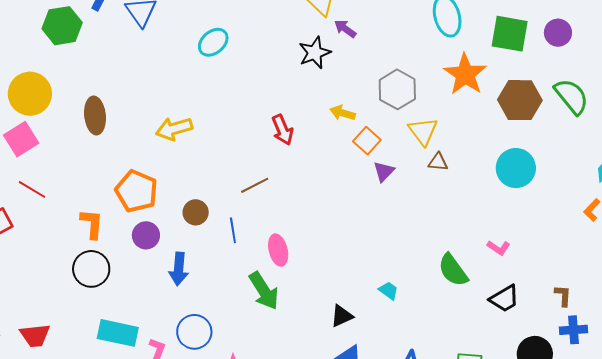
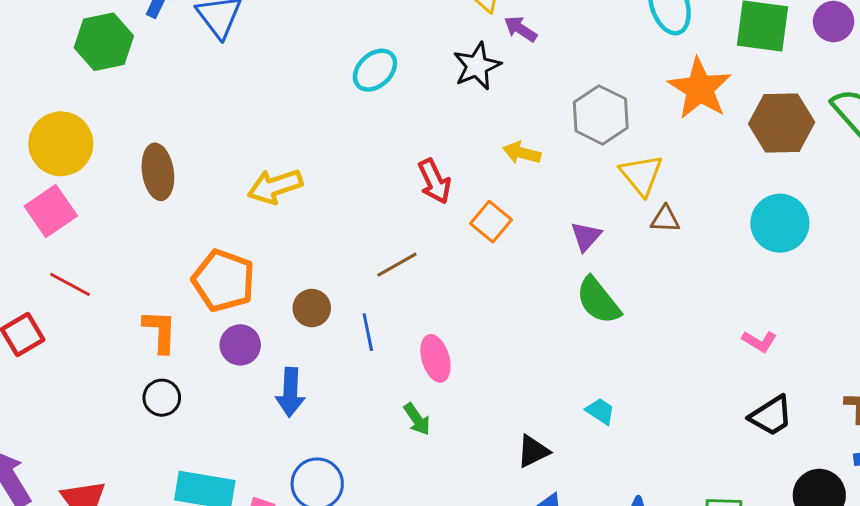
cyan ellipse: (213, 42) -> (375, 70), moved
orange square: (367, 141) -> (491, 222), moved
black circle: (91, 269) -> (162, 398), size x0.7
green semicircle: (453, 270) -> (598, 301), moved
green arrow: (264, 291) -> (417, 419), size x0.6

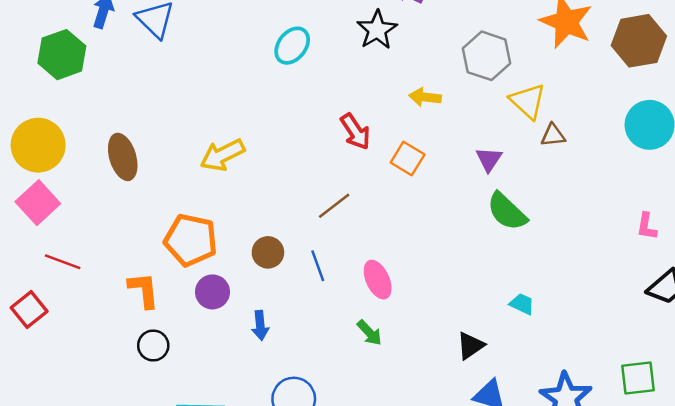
pink L-shape: (759, 341) -> (647, 226), turned 76
blue arrow: (290, 392) -> (260, 325), size x0.7

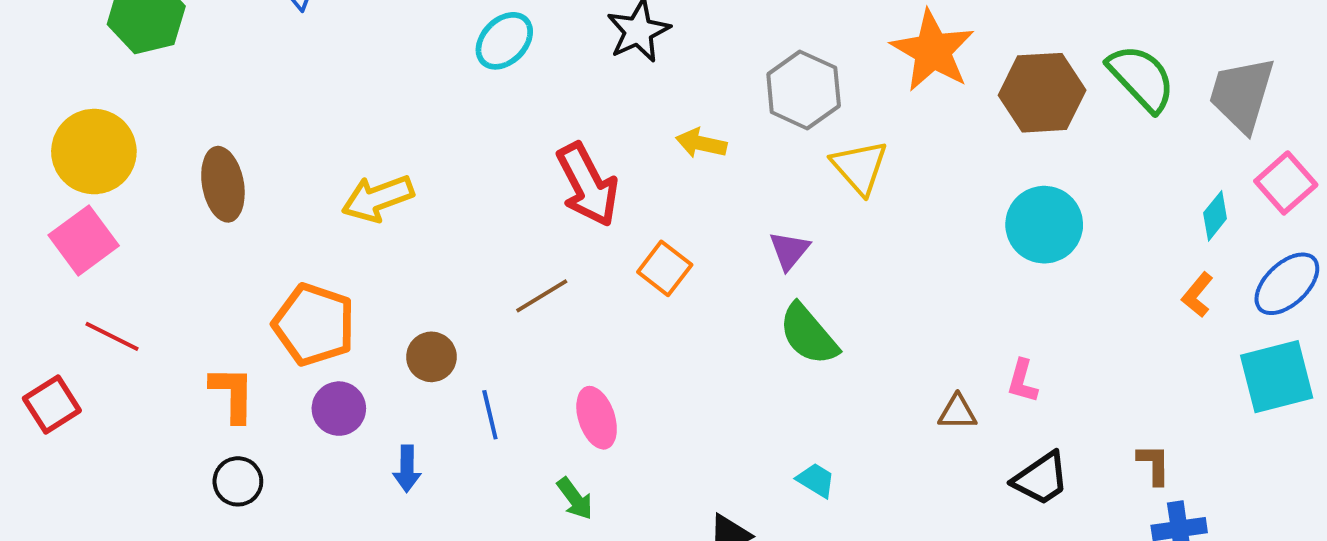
red arrow: (355, 132) -> (588, 185), size x1.4
brown triangle: (553, 135) -> (957, 412), moved
orange square: (408, 158) -> (665, 268), moved
blue line: (318, 266) -> (490, 415), moved

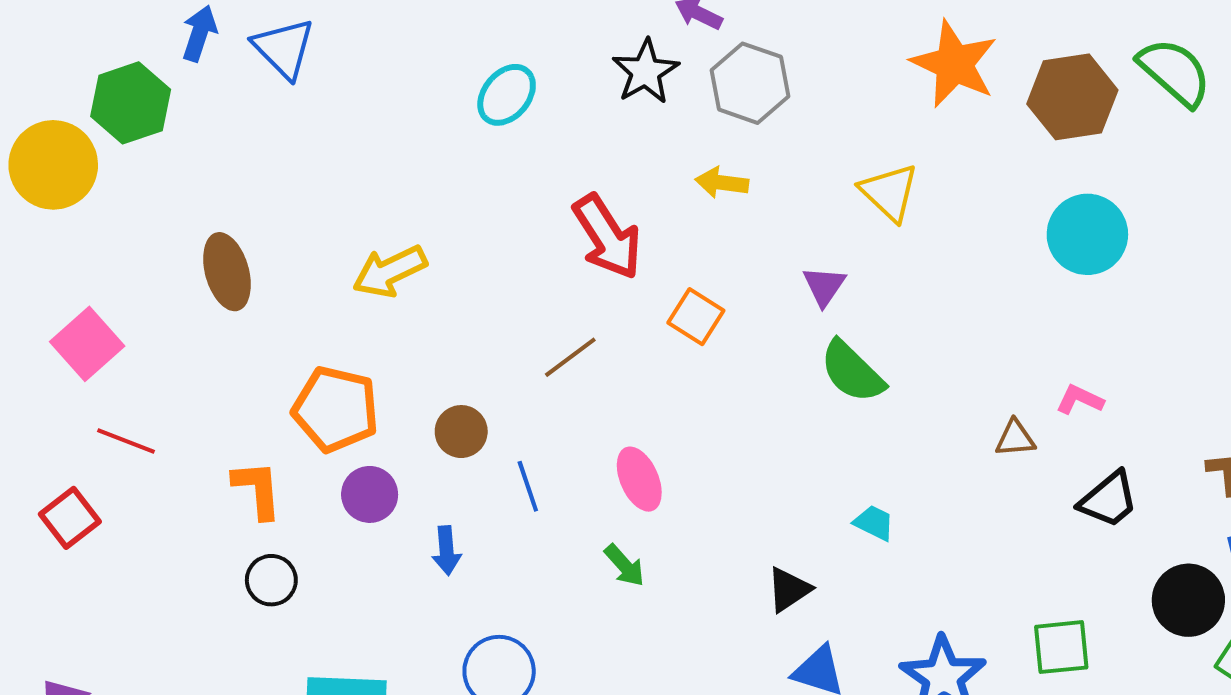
gray hexagon: (804, 90) -> (750, 83), moved
yellow circle: (94, 152) -> (53, 165), moved
pink L-shape: (1022, 381) -> (1080, 400), turned 105

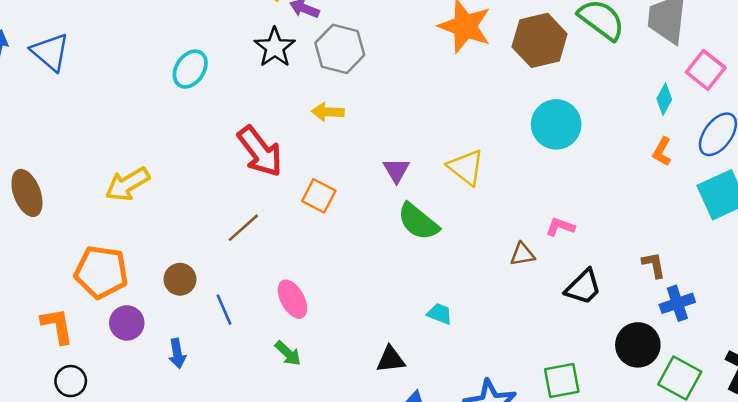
yellow triangle: (889, 192) -> (466, 167), moved
black triangle: (789, 589) -> (391, 359), turned 32

